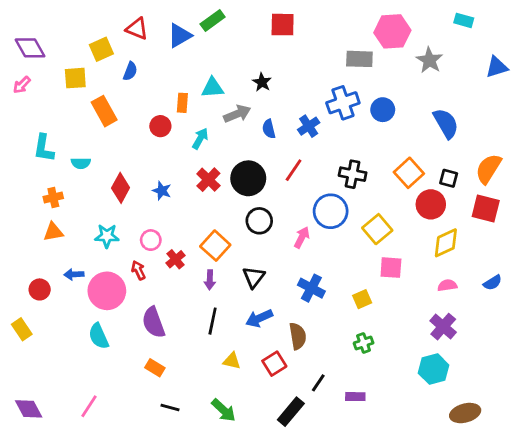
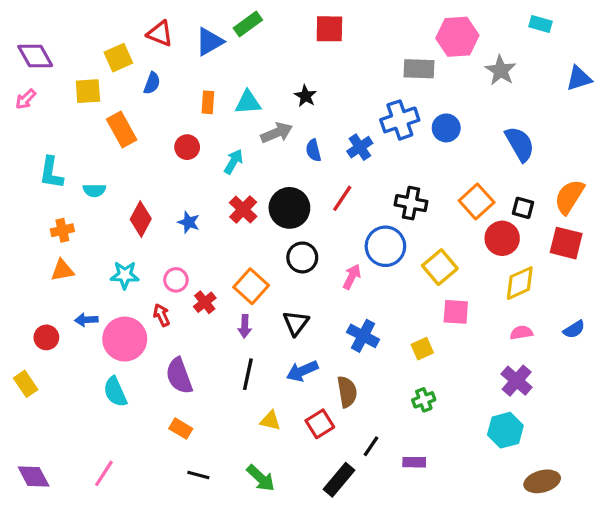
orange rectangle: (182, 103) -> (208, 102), moved

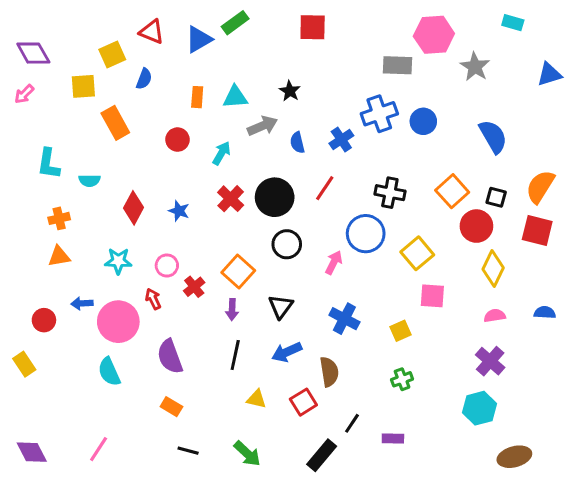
yellow diamond: (520, 283) -> (493, 269), turned -40
blue semicircle: (574, 329) -> (545, 313), turned -145

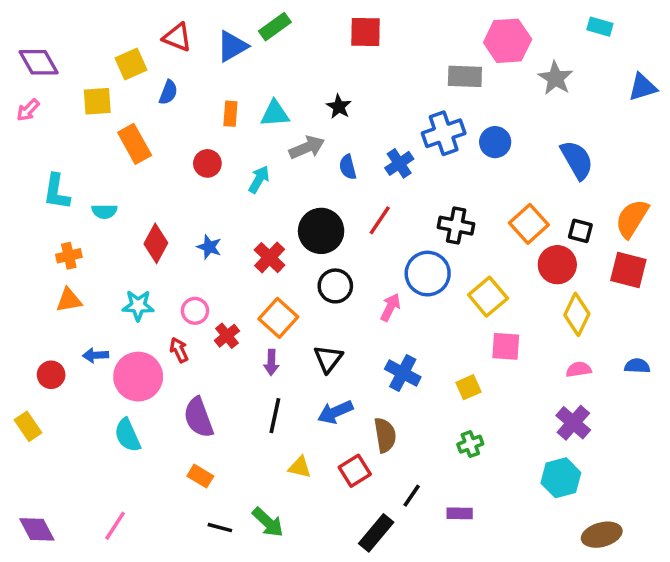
red cross: (231, 199) -> (270, 258), moved
green arrow: (247, 454) -> (268, 522), moved

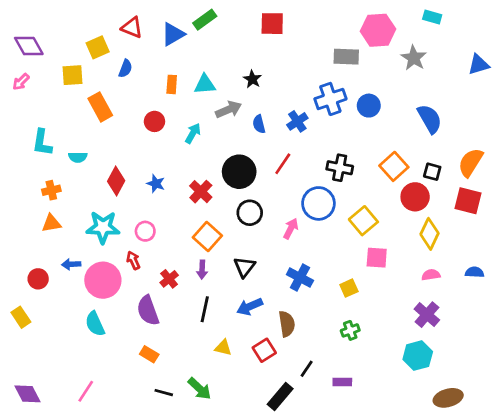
cyan rectangle: (600, 27) -> (432, 17), moved
cyan star: (138, 306) -> (103, 227), size x1.4
red cross: (227, 336) -> (169, 279), moved

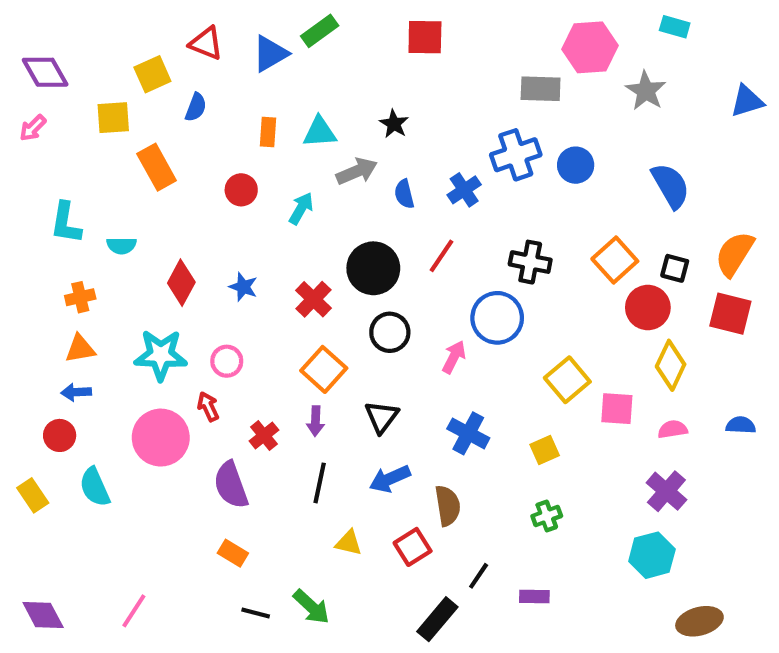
yellow square: (363, 221) -> (567, 380), moved
pink square: (377, 258) -> (617, 409), moved
blue arrow: (71, 264) -> (76, 392), moved
cyan semicircle: (95, 324) -> (95, 487), moved

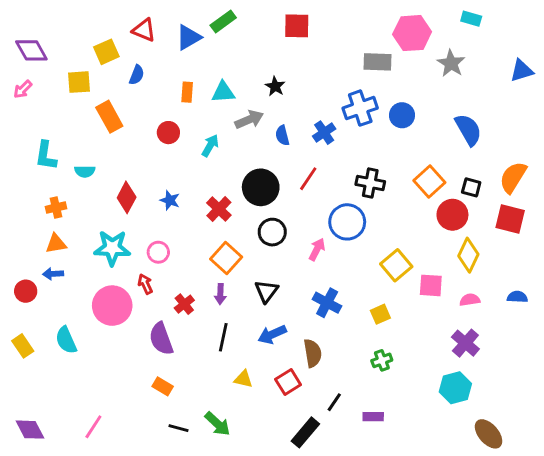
red circle: (60, 435) -> (26, 291), moved
brown ellipse: (699, 621) -> (489, 434), turned 64

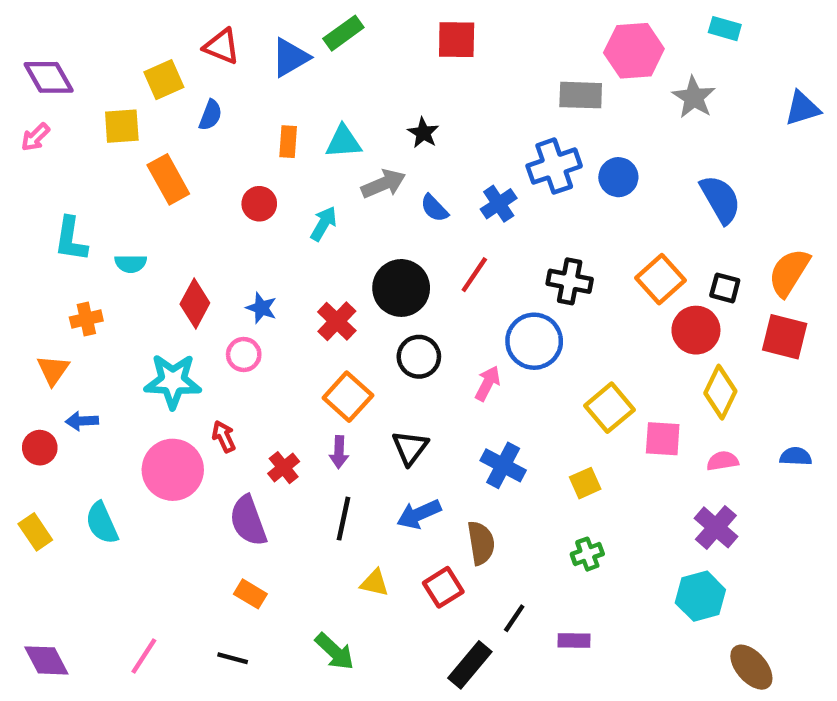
blue semicircle: (282, 135) -> (434, 208), turned -30
orange triangle: (56, 244) -> (53, 370), moved, turned -45
pink circle: (158, 252) -> (244, 354), moved
black line: (179, 428) -> (233, 658), moved

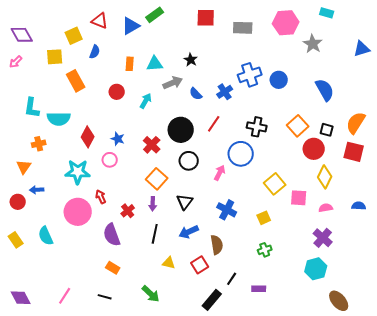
gray rectangle: (581, 95) -> (243, 28), moved
cyan semicircle: (131, 264) -> (59, 119), size x1.6

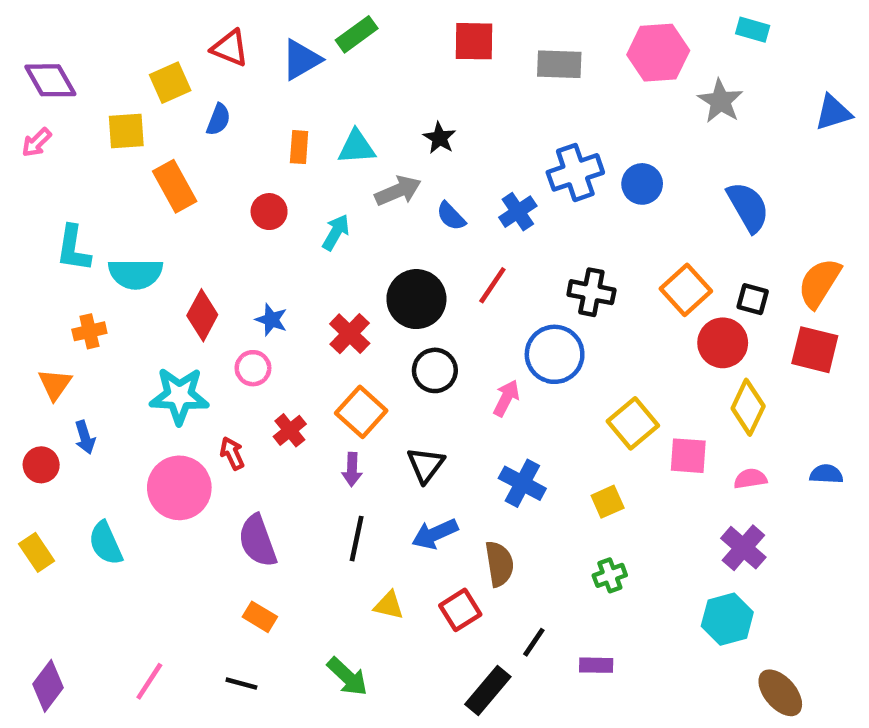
blue arrow: (37, 190) -> (85, 437), turned -104
red cross: (128, 211) -> (290, 430), moved
purple diamond: (21, 298) -> (48, 686), turned 65

